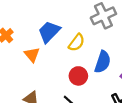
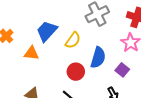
orange triangle: (32, 55) -> (31, 53), turned -42

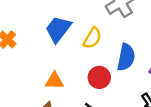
orange triangle: (31, 53) -> (54, 81), moved

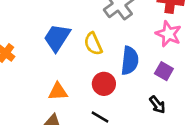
yellow semicircle: (92, 38) -> (93, 44), turned 130

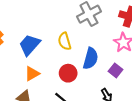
blue trapezoid: (57, 38) -> (30, 45), moved
orange triangle: (58, 92) -> (32, 74), turned -35

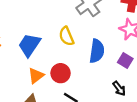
red circle: (68, 73) -> (61, 73), moved

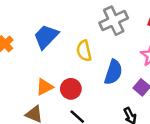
blue trapezoid: (29, 45) -> (46, 37), moved

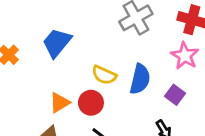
yellow semicircle: (84, 51) -> (104, 75), moved, turned -48

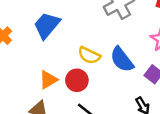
blue semicircle: (140, 79) -> (122, 60), turned 128

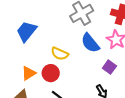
blue semicircle: (122, 60) -> (90, 43), moved

